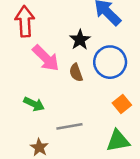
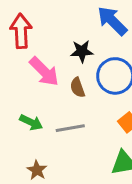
black star: (80, 40) -> (82, 51), turned 30
gray line: (69, 126) -> (70, 128), moved

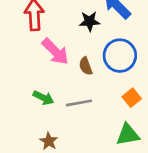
black star: (82, 51) -> (90, 21), moved

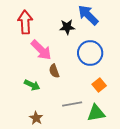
brown semicircle: (86, 66) -> (54, 71), moved
gray line: (79, 103) -> (72, 104), moved

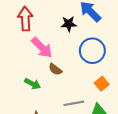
brown semicircle: (54, 71) -> (55, 69), turned -32

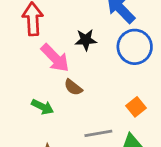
black star: (69, 24) -> (86, 40), moved
blue circle: (92, 51) -> (135, 47), moved

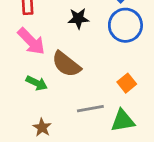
pink arrow: (55, 58) -> (31, 41), moved
brown semicircle: (73, 87) -> (66, 64), size x1.6

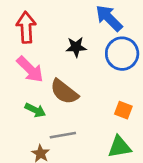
orange square: (127, 83) -> (123, 110), turned -30
gray line: (90, 109) -> (63, 135), moved

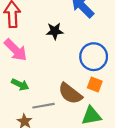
blue circle: (122, 54) -> (94, 57), moved
brown semicircle: (64, 92) -> (70, 93), moved

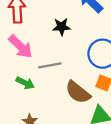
gray line: (43, 106) -> (50, 65), moved

